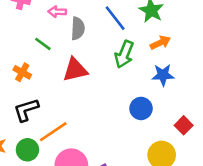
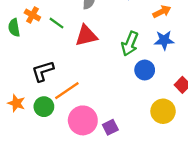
green line: (43, 44) -> (56, 23), moved
green arrow: (124, 54) -> (130, 44), moved
orange cross: (22, 72) -> (32, 15), moved

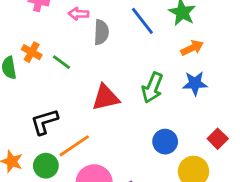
red triangle: (86, 36) -> (105, 98), moved
blue circle: (145, 70) -> (165, 142), moved

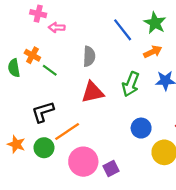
pink arrow: (79, 14) -> (57, 27), moved
gray semicircle: (101, 32) -> (89, 56), moved
orange arrow: (192, 48) -> (153, 52), moved
green line: (61, 62) -> (50, 70), moved

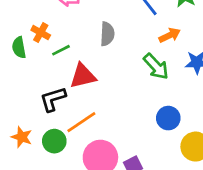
orange arrow: (153, 52) -> (170, 35), moved
green line: (50, 70) -> (61, 50), turned -63
green arrow: (131, 84) -> (156, 66), turned -65
red triangle: (93, 92) -> (83, 76), moved

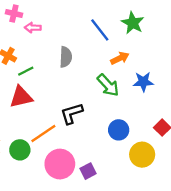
red triangle: (83, 76) -> (21, 97), moved
black L-shape: (53, 99) -> (72, 113), moved

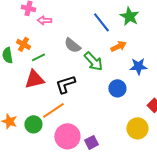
gray semicircle: (66, 57) -> (72, 45), turned 126
green arrow: (108, 85) -> (93, 61), moved
black L-shape: (72, 113) -> (65, 84), moved
blue circle: (119, 130) -> (117, 88), moved

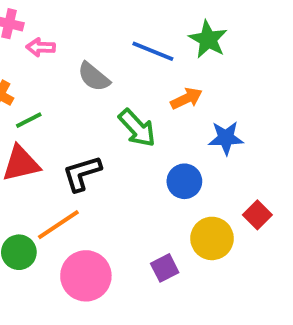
blue line: (101, 22) -> (153, 51), turned -30
gray semicircle: (72, 45) -> (94, 77), moved
yellow circle: (137, 128) -> (212, 238), moved
purple square: (91, 142) -> (165, 268), moved

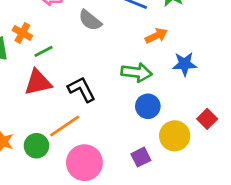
green arrow: (137, 128) -> (137, 72), moved, turned -40
black L-shape: (82, 173) -> (82, 89), turned 80
blue circle: (184, 181) -> (148, 106), moved

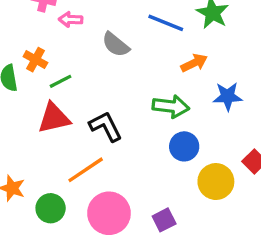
green circle: (36, 146) -> (51, 208), moved
purple square: (141, 157) -> (164, 220), moved

